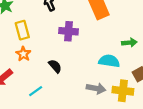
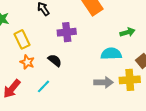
black semicircle: (55, 66) -> (55, 60), moved
cyan line: (36, 91) -> (43, 86), moved

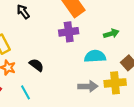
purple cross: (67, 32) -> (69, 32), moved
cyan line: (43, 86) -> (26, 92), turned -72

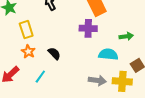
cyan line: (26, 92) -> (40, 77), turned 56

